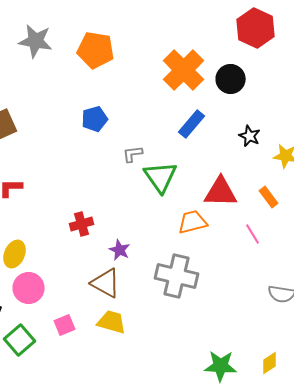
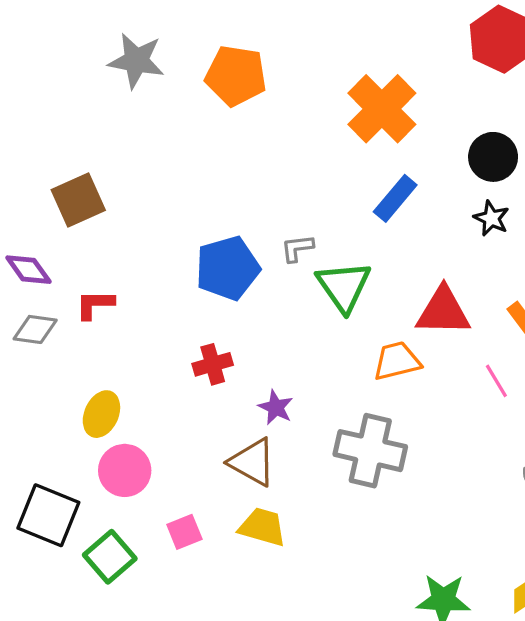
black circle: (231, 79) -> (493, 157), moved
blue pentagon: (95, 119) -> (228, 268), moved, size x1.5

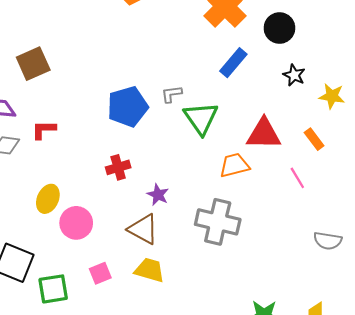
black circle: (493, 157) -> (279, 28), moved
pink circle: (125, 470) -> (76, 223), moved
green square: (110, 557) -> (53, 289), turned 32

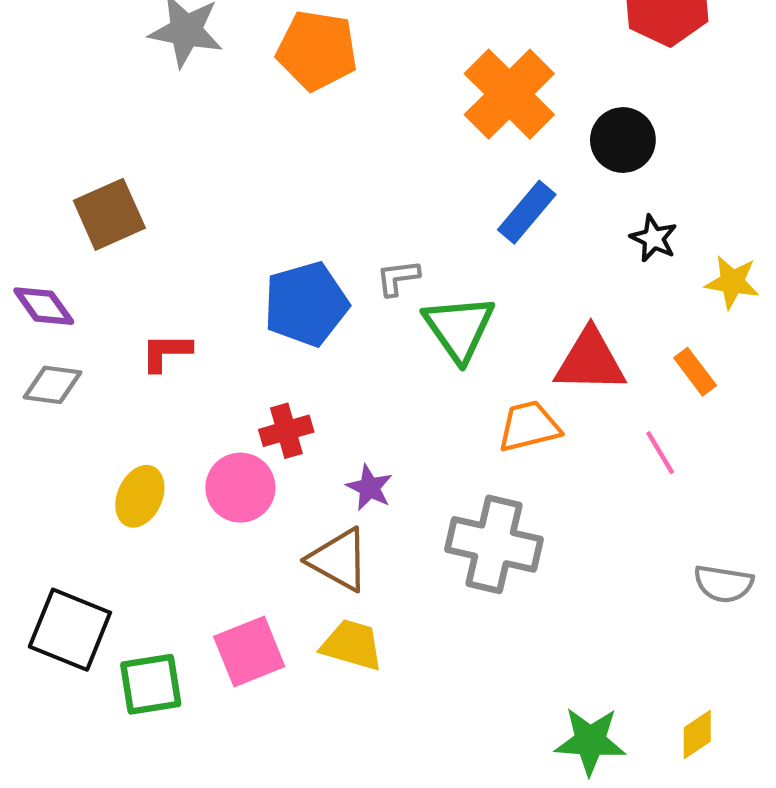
red L-shape: (44, 130) -> (166, 352), moved
pink circle: (76, 223) -> (240, 488), moved
pink square: (100, 273) -> (249, 651), size x1.5

